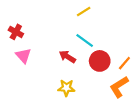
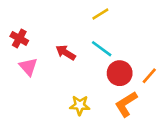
red arrow: (67, 57) -> (66, 53), moved
orange L-shape: (119, 87) -> (126, 104), moved

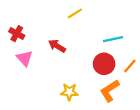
yellow line: (100, 14) -> (75, 13), moved
cyan line: (102, 49) -> (113, 39), moved, turned -48

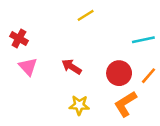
cyan line: (113, 39) -> (143, 40), moved
red arrow: (57, 46) -> (72, 67), moved

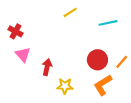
cyan line: (143, 40) -> (108, 23), moved
red arrow: (72, 67) -> (47, 67), moved, turned 70

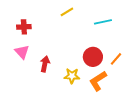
red cross: (15, 31) -> (24, 27), moved, turned -32
yellow star: (65, 86) -> (72, 76), moved

